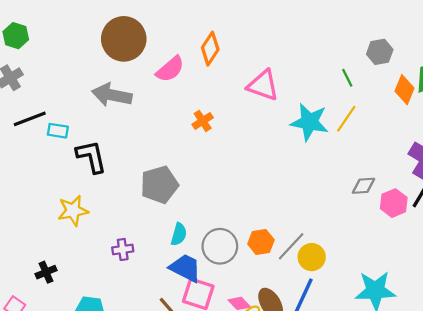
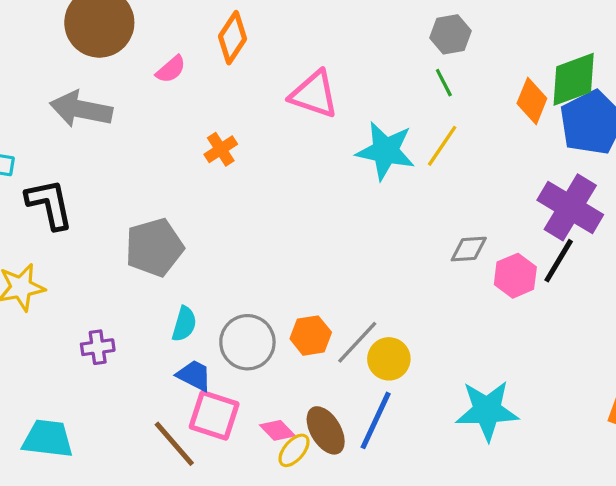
gray hexagon: (380, 52) -> (450, 34), moved
pink semicircle: (170, 69) -> (171, 69), size x0.7
blue trapezoid: (185, 268) -> (194, 375), size x0.7

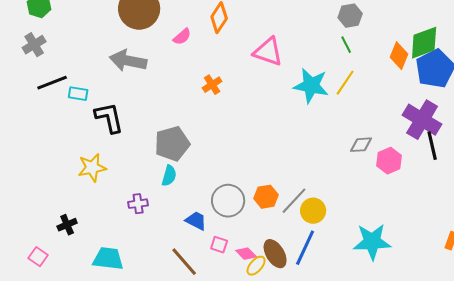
black line: (559, 261) -> (432, 146), moved, turned -44
cyan semicircle: (184, 324) -> (169, 176), moved
pink square: (214, 415) -> (219, 245), moved, size x0.6

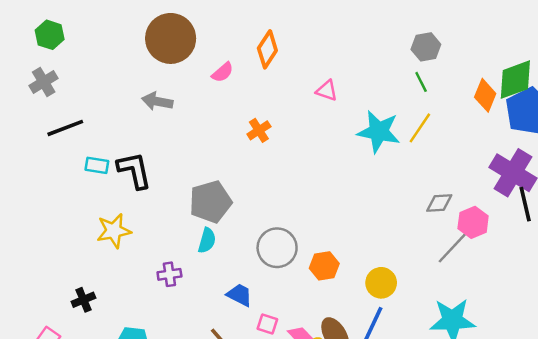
pink triangle: (268, 52) -> (327, 90), size x0.6
gray arrow: (128, 61) -> (157, 101), size x0.7
cyan rectangle: (78, 94) -> (97, 165), moved
gray circle: (228, 201) -> (277, 248), moved
gray line: (294, 201) -> (453, 248), moved

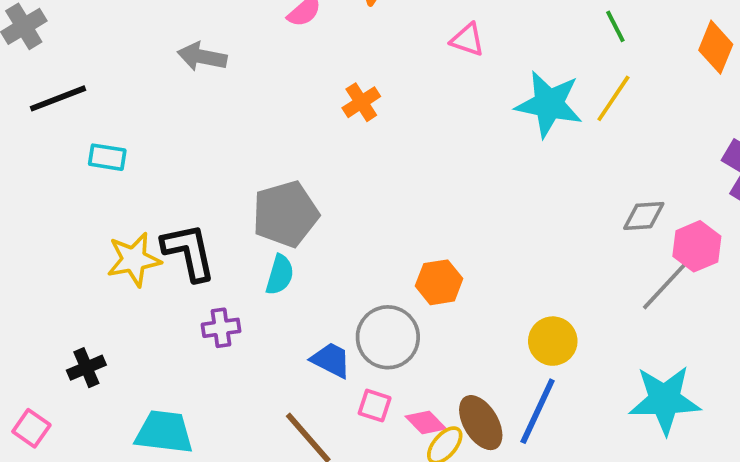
black L-shape: (134, 170) -> (189, 252), moved
gray circle: (277, 248) -> (388, 337), moved
orange hexagon: (324, 266) -> (439, 282), moved

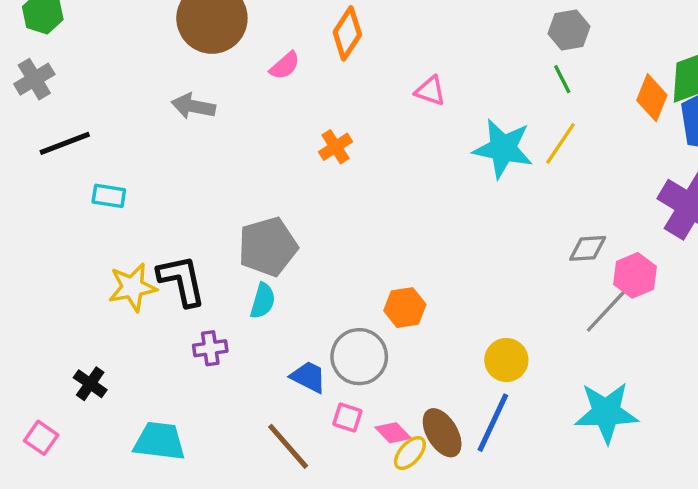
black cross: (86, 368) -> (90, 384), turned -32

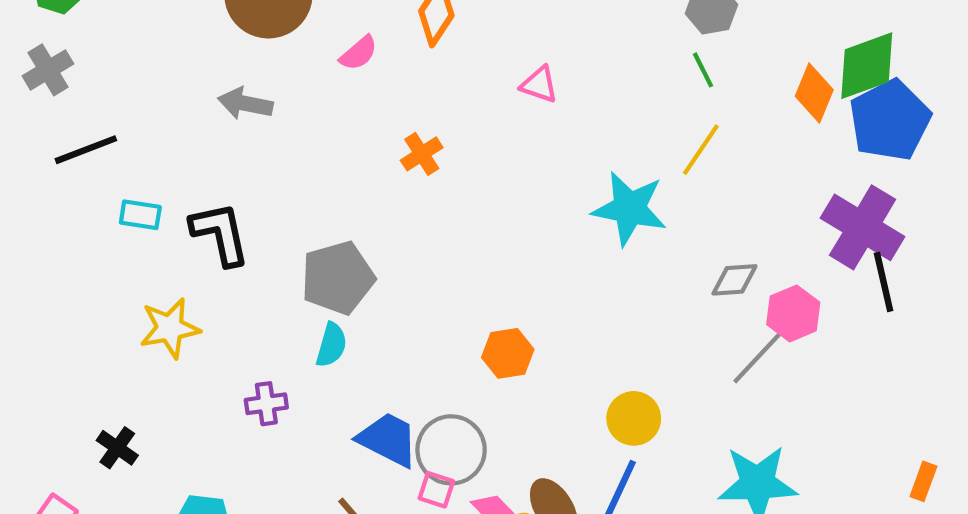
cyan star: (503, 148) -> (630, 208), moved
black L-shape: (182, 280) -> (220, 234), moved
gray circle: (359, 357) -> (451, 450), moved
blue trapezoid: (308, 377) -> (388, 439), size x1.4

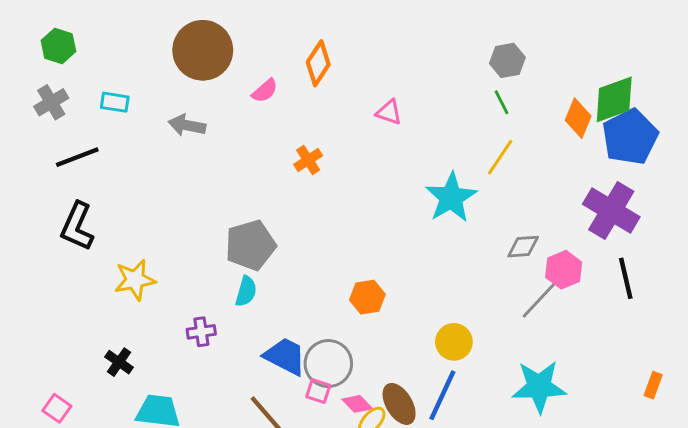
cyan star: (630, 208) -> (451, 198), turned 30
cyan rectangle: (140, 215) -> (115, 102), moved
black L-shape: (220, 234) -> (77, 226), moved, turned -144
black line: (884, 282) -> (626, 278), moved
black cross: (117, 448) -> (119, 362), moved

